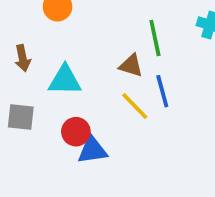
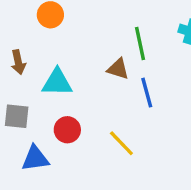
yellow line: (135, 106) -> (121, 143), moved
blue triangle: (92, 150) -> (35, 158), moved

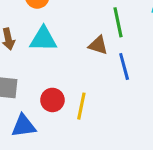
cyan triangle: (57, 82) -> (43, 39), moved
yellow line: (121, 143) -> (81, 106), moved, turned 56

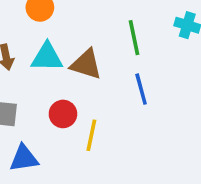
brown triangle: (98, 45) -> (86, 64), moved, size x1.4
red circle: (52, 100) -> (63, 114), moved

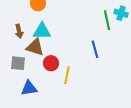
green line: (134, 38) -> (107, 20), moved
brown triangle: (86, 64) -> (35, 47), moved

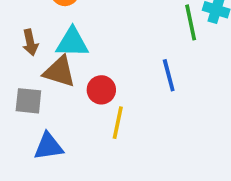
red circle: (51, 63) -> (101, 90), moved

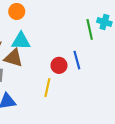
red circle: (101, 90) -> (59, 65), moved

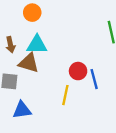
blue line: (77, 60) -> (94, 79), moved

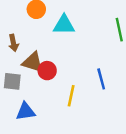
cyan triangle: (37, 45) -> (64, 25), moved
red circle: (78, 71) -> (47, 71), moved

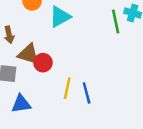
cyan triangle: (64, 25) -> (60, 17), turned -30
blue line: (101, 79) -> (87, 93), moved

